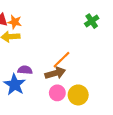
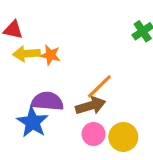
orange star: (15, 22) -> (50, 55), moved
purple semicircle: (25, 70) -> (47, 101), size x1.5

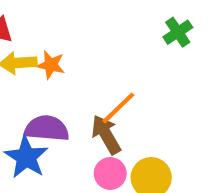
brown arrow: (91, 106) -> (106, 135), turned -104

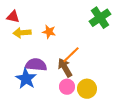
green cross: (178, 32) -> (100, 18), size x1.5
orange star: (51, 65) -> (49, 32), moved

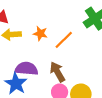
orange line: (71, 55) -> (64, 40), moved

